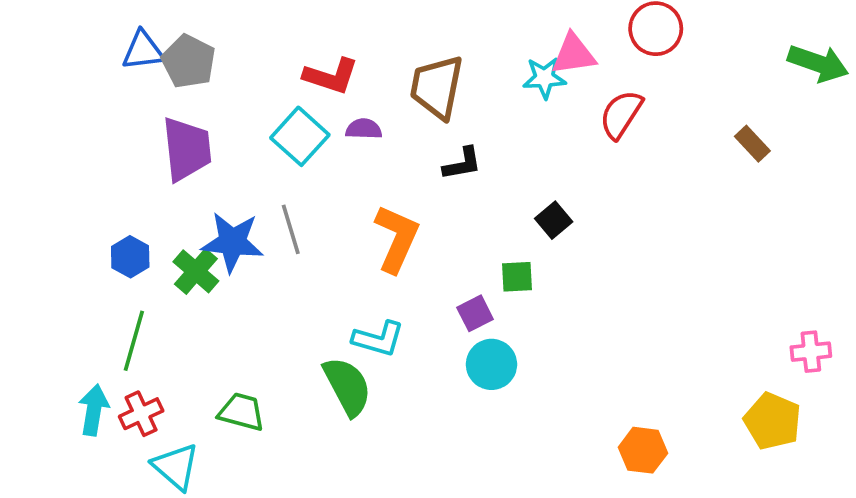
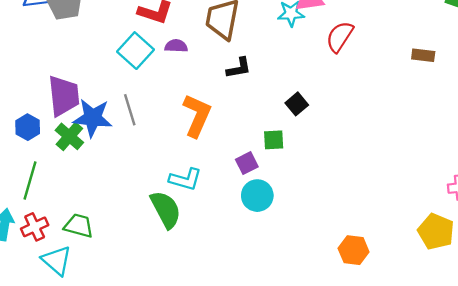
brown rectangle: (752, 144) -> (423, 55), turned -40
purple trapezoid: (187, 149) -> (64, 96), moved
green trapezoid: (241, 412) -> (79, 226), moved

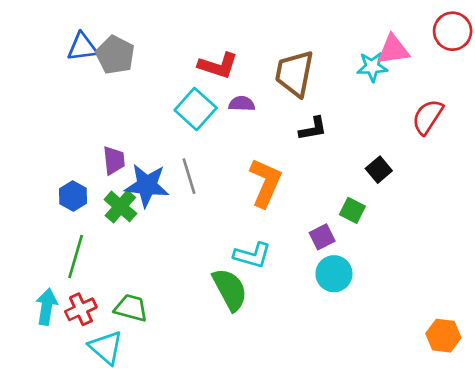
red semicircle: (340, 37) -> (428, 117), moved
purple trapezoid: (64, 96) -> (114, 160), size x0.6
green square: (274, 140) -> (352, 210), turned 30

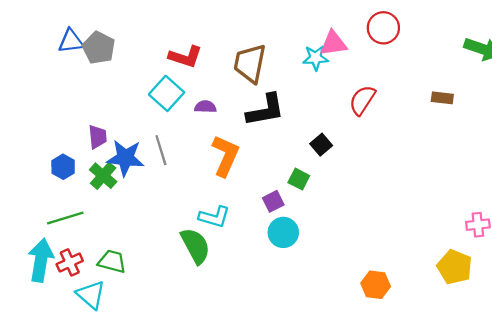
purple semicircle: (242, 104) -> (205, 107), moved
black L-shape: (313, 129) -> (265, 110), size x1.6
green line: (76, 257) -> (65, 218), turned 57
cyan arrow: (47, 307) -> (41, 260), size x1.4

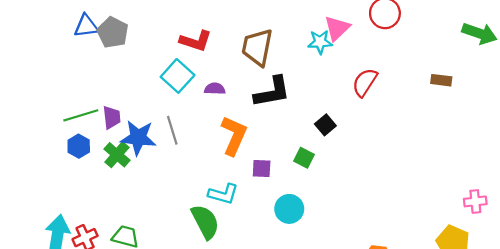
pink triangle: (333, 43) -> (337, 28), turned -36
purple square: (273, 201) -> (262, 168), moved, turned 30
green line: (65, 218) -> (81, 115), moved

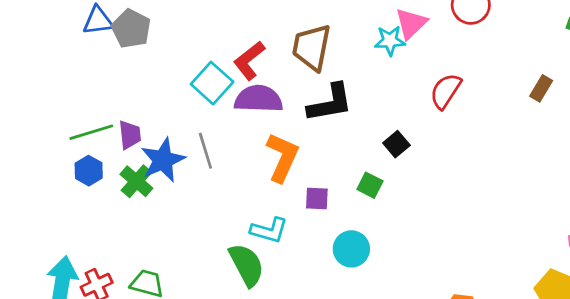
red L-shape: (196, 41) -> (249, 61), moved, turned 124
brown rectangle: (441, 80) -> (541, 88), turned -66
purple semicircle: (215, 89) -> (258, 99), size x1.8
blue star: (138, 138) -> (163, 160), turned -30

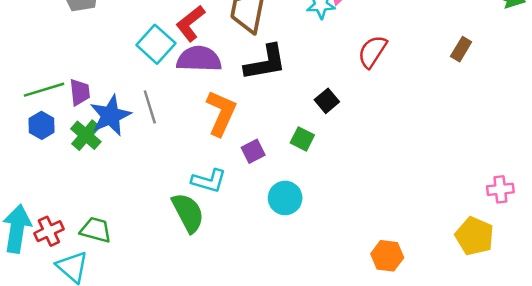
purple square: (317, 198) -> (253, 151), turned -30

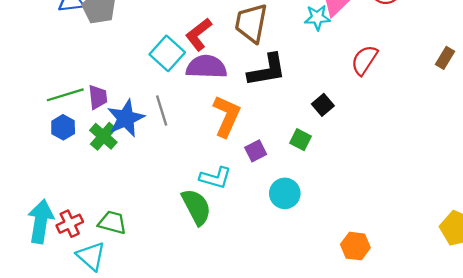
orange hexagon: (387, 256) -> (355, 246), moved

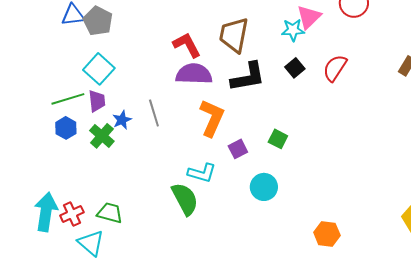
red L-shape: (199, 34) -> (187, 45), turned 100
cyan square: (167, 53) -> (99, 69), moved
black square: (323, 105) -> (295, 68), moved
blue star: (126, 118) -> (122, 120), size x0.6

